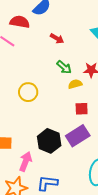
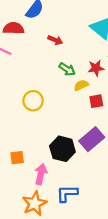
red square: (82, 109) -> (96, 101), moved

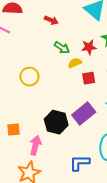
blue L-shape: (67, 193) -> (80, 163), moved

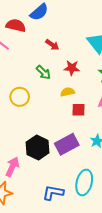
red star: (89, 47) -> (72, 68), moved
green arrow: (62, 48) -> (43, 72), moved

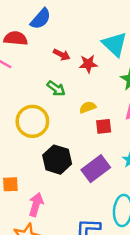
red star: (72, 68) -> (88, 64), moved
yellow circle: (20, 97) -> (32, 121), size x1.4
black hexagon: (38, 147) -> (57, 160), moved

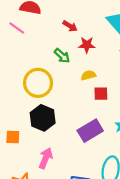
red star: (88, 64) -> (87, 45), moved
black hexagon: (57, 160) -> (43, 118), moved
pink arrow: (36, 204) -> (46, 158), moved

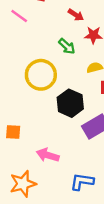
black hexagon: (43, 118) -> (70, 103), moved
pink arrow: (46, 158) -> (48, 155), turned -96

